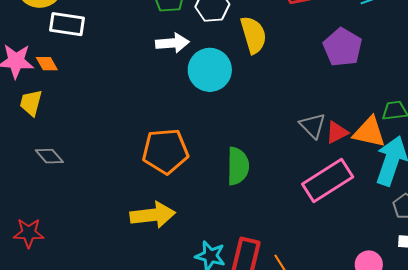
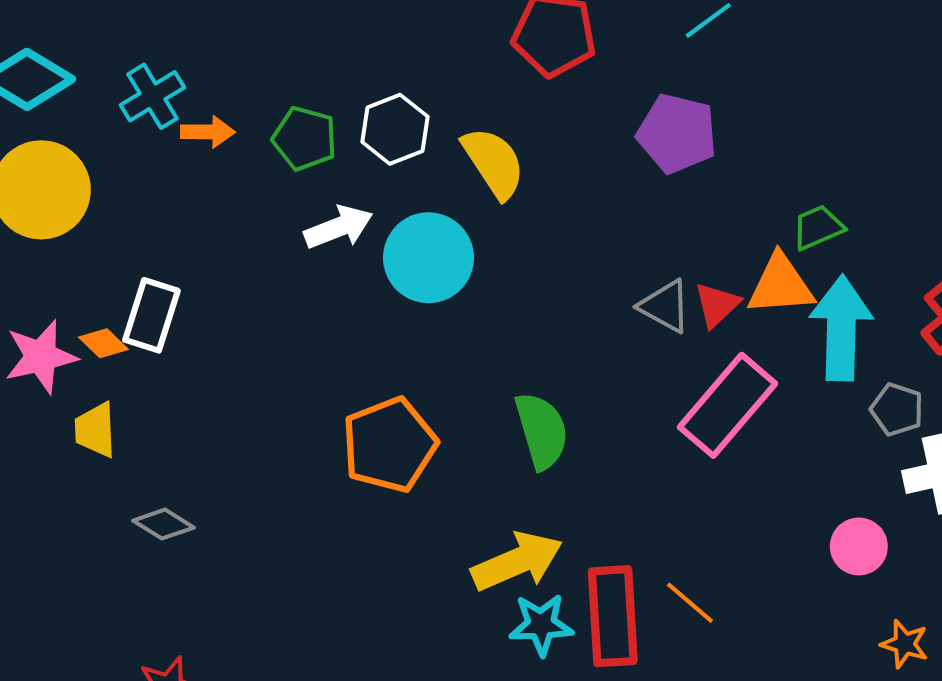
white rectangle: (67, 24) -> (151, 315), moved, turned -64
yellow arrow: (153, 215) -> (517, 561), moved

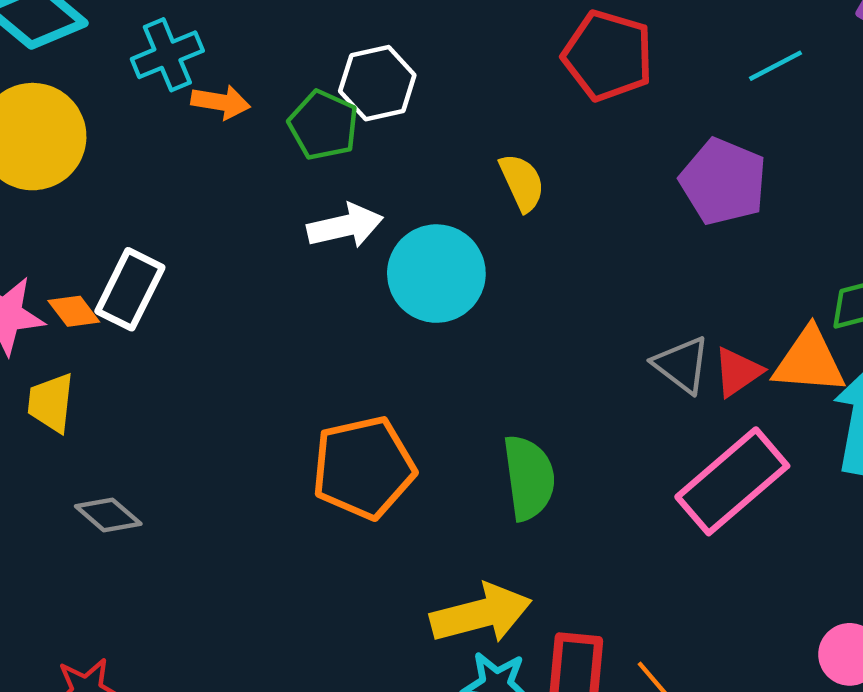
white hexagon: (395, 129) -> (377, 83), moved
yellow semicircle: (494, 163) -> (522, 182), size x0.7

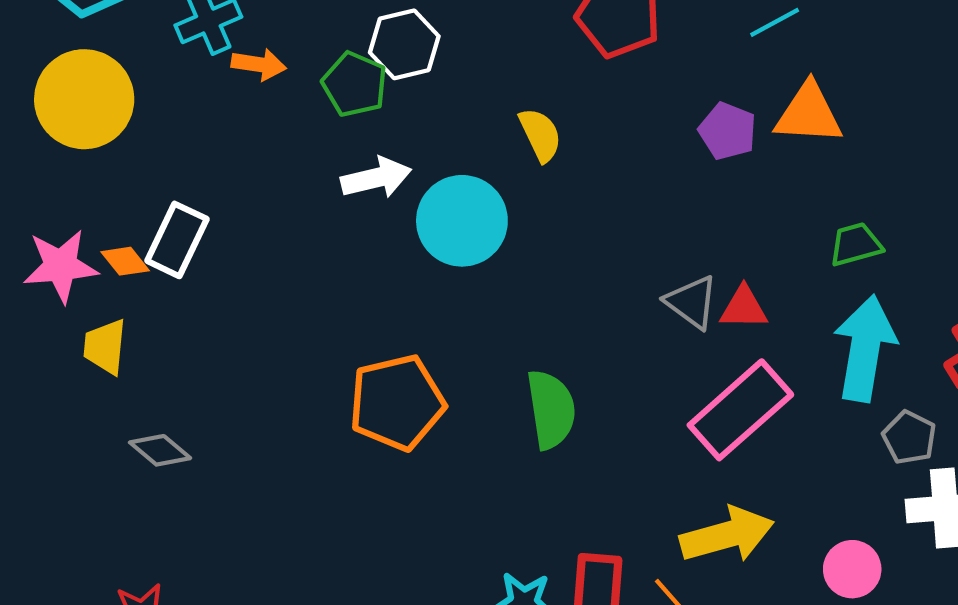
purple pentagon: (723, 182) -> (728, 131), size x0.7
orange triangle: (809, 361) -> (809, 114), moved
red triangle: (738, 372) -> (744, 308), turned 36
yellow arrow: (481, 614) -> (727, 535), moved

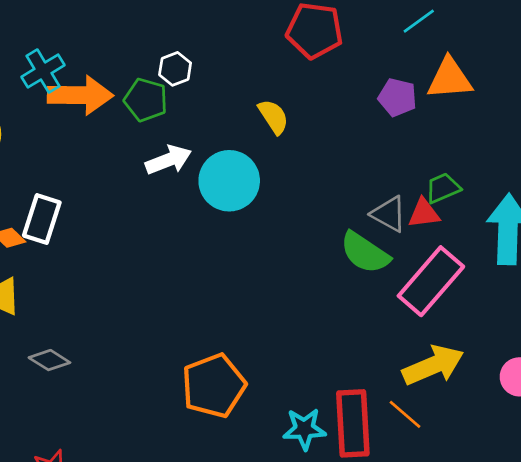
white hexagon: (404, 44) -> (175, 69), size x0.7
orange arrow: (259, 64) -> (80, 95), size x1.8
green trapezoid: (856, 244) -> (443, 188), moved
orange pentagon: (397, 402) -> (214, 386), moved
green semicircle: (551, 409) -> (365, 253), moved, turned 140

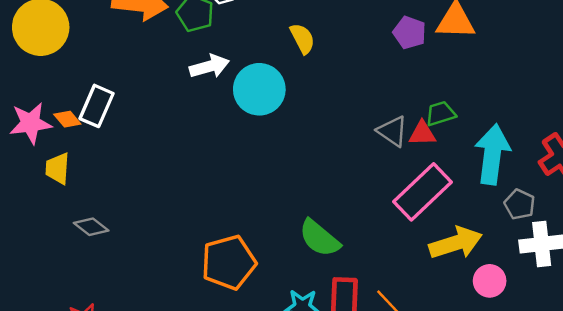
green semicircle: (365, 253) -> (319, 238), moved
yellow arrow: (433, 365) -> (456, 243), moved

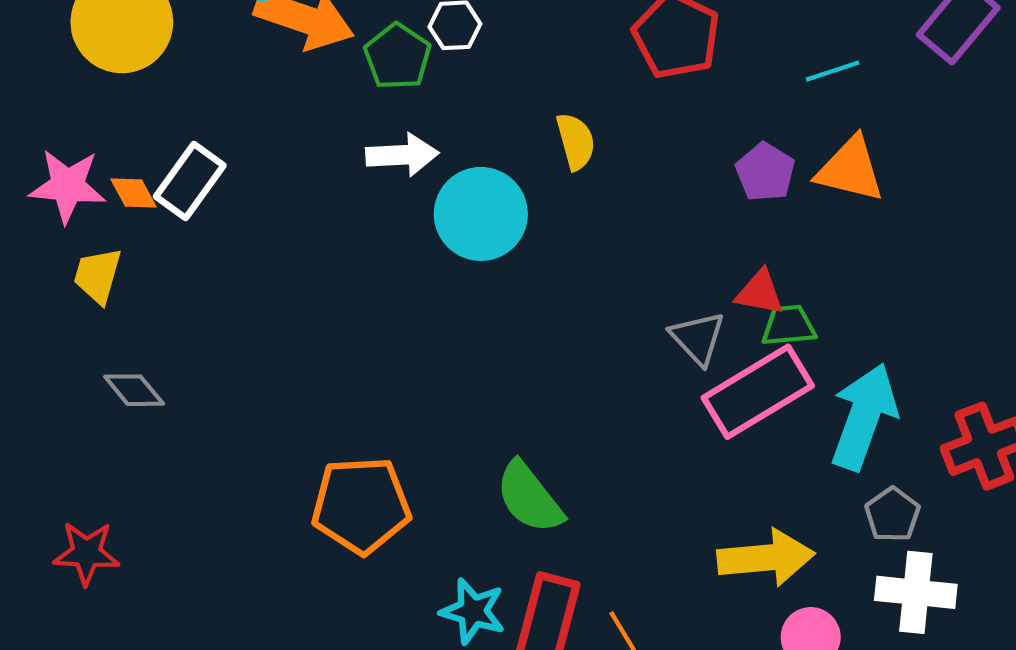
red triangle: (422, 133) -> (760, 292), moved
pink rectangle: (422, 192) -> (758, 392), moved

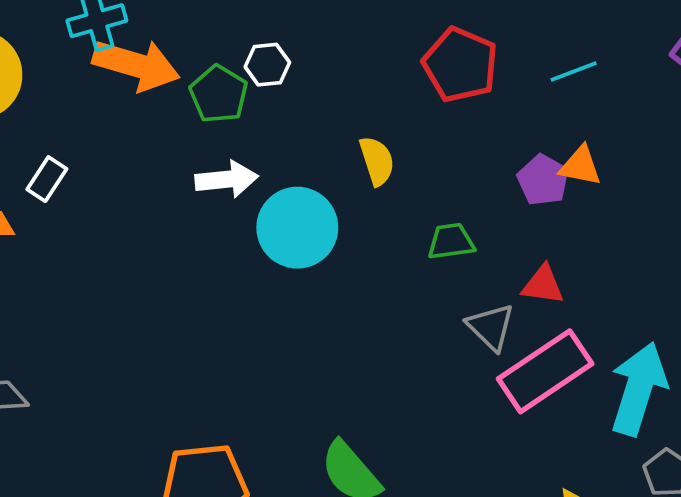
cyan line: (833, 71) -> (574, 71), moved
orange triangle: (850, 169) -> (580, 166), moved, size x0.7
white rectangle: (190, 181) -> (47, 179), moved, size x0.7
green trapezoid: (789, 326) -> (451, 241), moved

